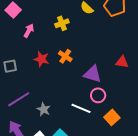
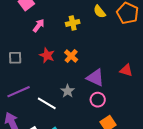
white line: (81, 108) -> (47, 103), moved
gray star: (44, 109) -> (68, 91), moved

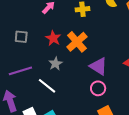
orange cross: (71, 56) -> (77, 42), size x1.5
gray star: (68, 91) -> (55, 64), moved

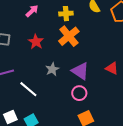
orange cross: (77, 42) -> (69, 36), moved
gray star: (55, 64) -> (52, 69), moved

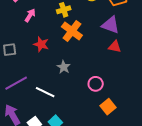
red triangle: (112, 68) -> (115, 47), moved
purple triangle: (80, 71) -> (110, 25), moved

